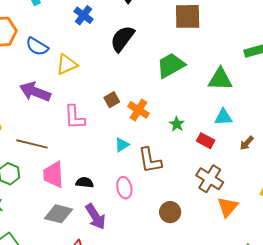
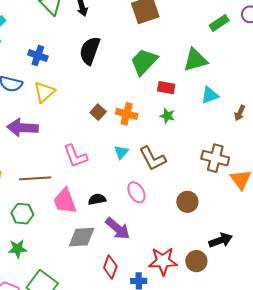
blue cross: (83, 15) -> (38, 55), moved
pink L-shape: (75, 117) -> (75, 156), moved
red rectangle: (206, 141) -> (166, 88), moved

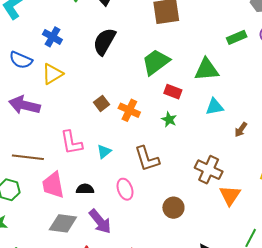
cyan triangle: (121, 152) -> (104, 152), moved

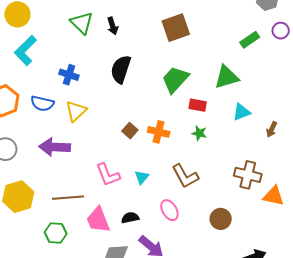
orange triangle: (230, 195) -> (274, 196), turned -40

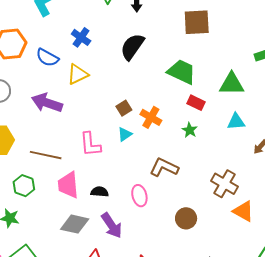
green trapezoid: (175, 79) -> (182, 72), turned 56
brown L-shape: (185, 176) -> (164, 167), turned 128
cyan triangle: (142, 177) -> (125, 134), moved

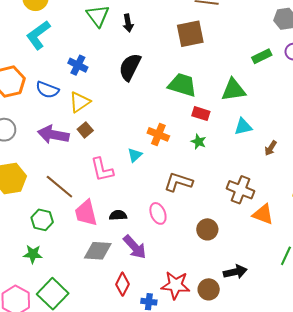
brown square: (124, 108) -> (85, 130), moved
brown line: (46, 155) -> (59, 187), turned 36

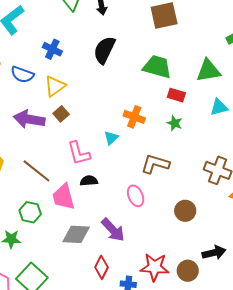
black semicircle: (118, 215) -> (89, 181), moved
green hexagon: (42, 220) -> (30, 212), moved

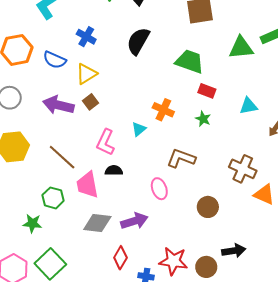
green triangle: (208, 71) -> (241, 48), moved
pink L-shape: (79, 153) -> (105, 142), turned 36
purple arrow: (113, 230) -> (134, 221), turned -68

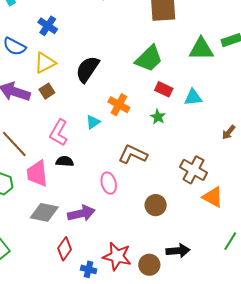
black semicircle: (138, 41) -> (87, 69), moved
green trapezoid: (190, 61) -> (149, 59), turned 112
cyan triangle: (248, 106) -> (193, 97), moved

